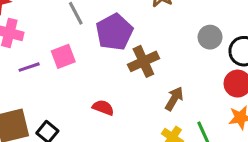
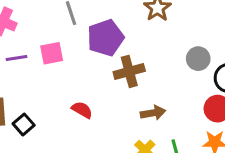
brown arrow: (174, 99) -> (153, 113), turned 40

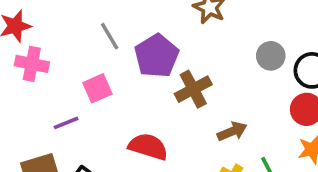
purple line: (17, 58) -> (66, 123), moved
red semicircle: (82, 110) -> (148, 147), size x1.5

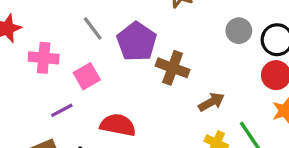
pink cross: (32, 64) -> (44, 58), moved
brown cross: (193, 89) -> (173, 68), turned -36
red semicircle: (148, 147) -> (118, 125), moved

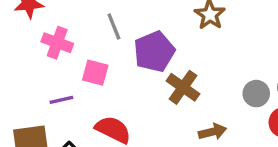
gray circle: (239, 31) -> (256, 94), moved
pink square: (87, 76) -> (95, 73), turned 30

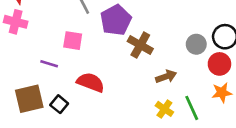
pink cross: (57, 43) -> (16, 22), moved
purple line: (61, 100) -> (49, 64), turned 36

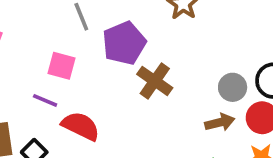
purple line: (49, 64) -> (45, 100), moved
brown arrow: (166, 76) -> (220, 122), moved

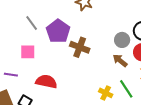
purple line: (45, 100) -> (11, 75), moved
brown arrow: (220, 122) -> (120, 60), turned -112

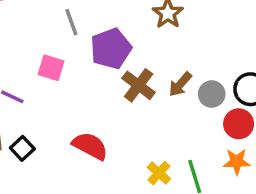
brown arrow: (120, 60) -> (180, 84), moved, turned -105
red semicircle: (46, 81) -> (90, 146), moved

